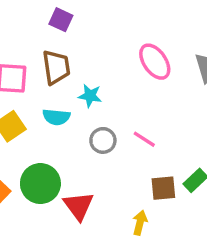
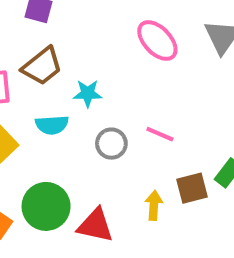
brown trapezoid: (56, 67) -> (42, 66), turned 69
red triangle: (79, 206) -> (95, 225), turned -32
yellow arrow: (140, 223) -> (154, 205), moved

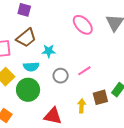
pink line: (160, 134) -> (84, 71), turned -56
green circle: (46, 206) -> (28, 90), moved

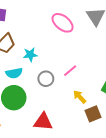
brown square: (100, 97) -> (93, 114), moved
yellow arrow: (82, 106) -> (80, 97), moved, turned -40

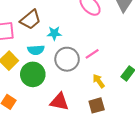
gray circle: (46, 79) -> (67, 59), size x1.5
brown square: (93, 114) -> (97, 105), moved

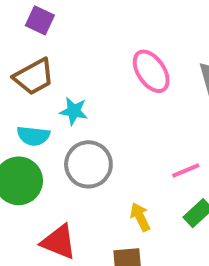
pink line: (92, 54) -> (186, 170), moved

